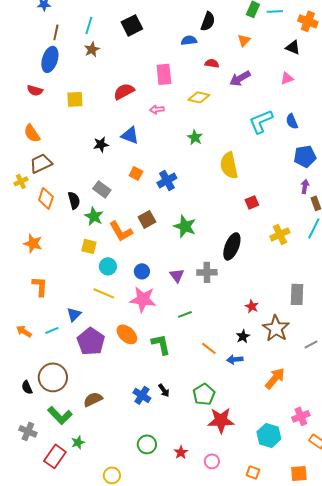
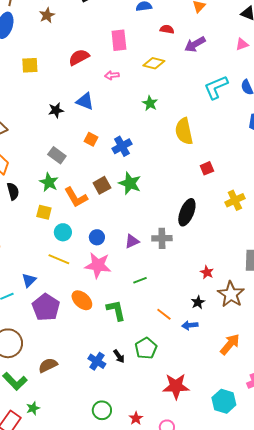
black semicircle: (74, 200) -> (13, 191), moved
green star: (185, 226) -> (130, 183), moved
purple triangle: (177, 275) -> (132, 241), turned 42
green pentagon: (204, 394) -> (146, 348), moved

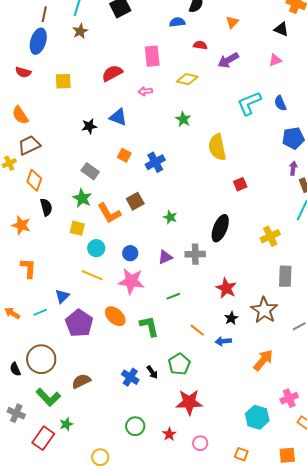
green star: (130, 183) -> (170, 217), moved, size x0.6
yellow cross: (235, 200) -> (270, 236), moved
red star: (207, 272) -> (226, 288), moved, size x1.5
red star: (176, 386) -> (189, 402), moved

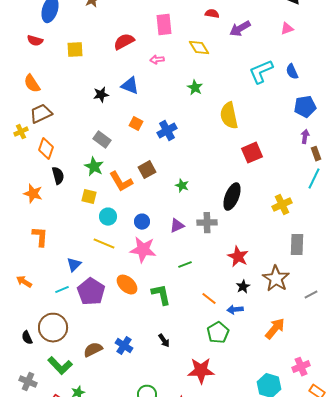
yellow diamond: (187, 79) -> (199, 48), turned 45
red square: (240, 184) -> (252, 153), size x1.5
cyan line: (40, 312) -> (62, 290), moved
green pentagon: (179, 364) -> (218, 333), moved
blue cross: (130, 377) -> (124, 346), moved

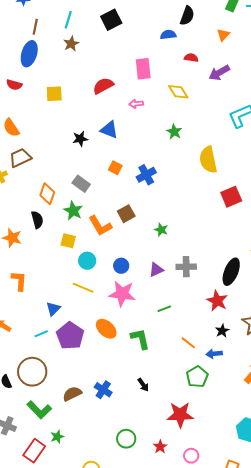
orange diamond: (46, 149) -> (47, 194), moved
black ellipse: (232, 197) -> (231, 272), moved

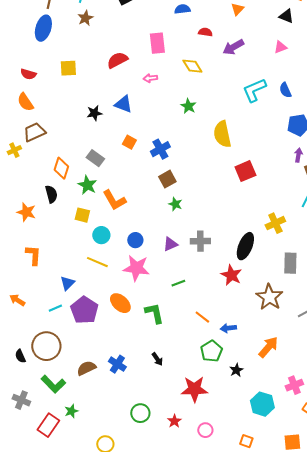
red semicircle: (14, 85) -> (28, 74), moved
brown square: (126, 214) -> (167, 179), moved
black star: (222, 331) -> (236, 370), moved

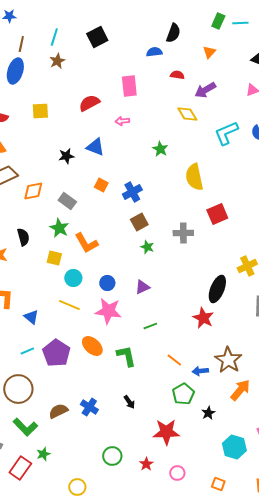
yellow diamond: (192, 66) -> (187, 114), moved
orange diamond: (61, 168) -> (33, 191), moved, turned 60
gray cross: (200, 241) -> (183, 233), moved
blue triangle: (67, 283) -> (31, 317), moved, turned -35
brown star: (269, 297) -> (228, 360), moved

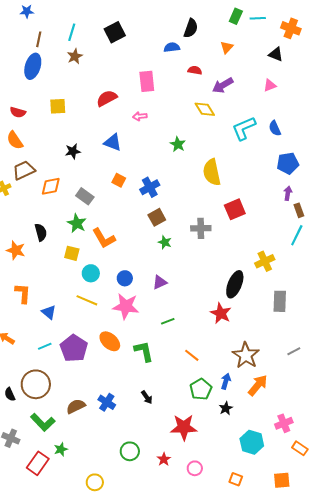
black star: (66, 156) -> (73, 151), moved
blue arrow: (200, 371) -> (226, 381), moved, turned 112

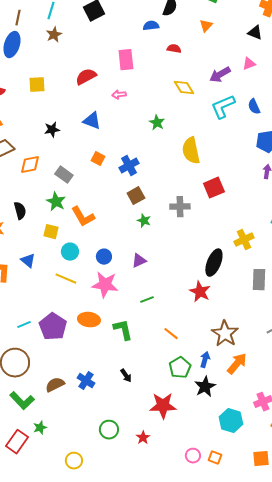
purple arrow: (223, 85) -> (220, 75), moved
blue triangle: (49, 312) -> (28, 261), moved
orange ellipse: (110, 341) -> (89, 320), turned -35
black star: (226, 408) -> (205, 387), size x1.5
pink circle: (195, 468) -> (193, 456), moved

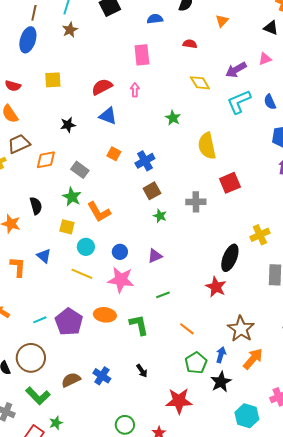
blue semicircle: (151, 26) -> (155, 19), moved
red semicircle: (86, 77) -> (102, 87), moved
pink arrow: (119, 95) -> (135, 90), turned 96

